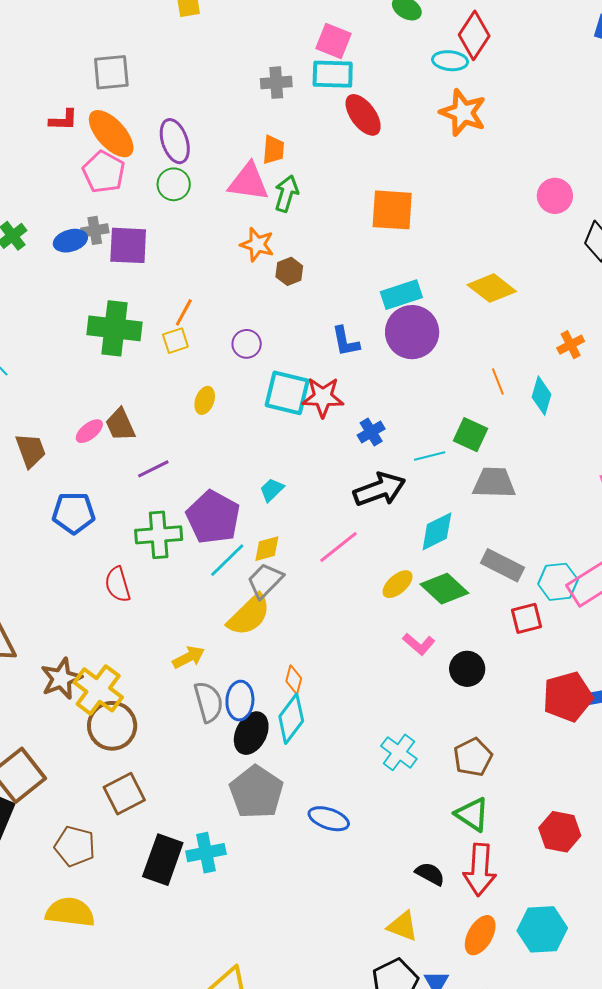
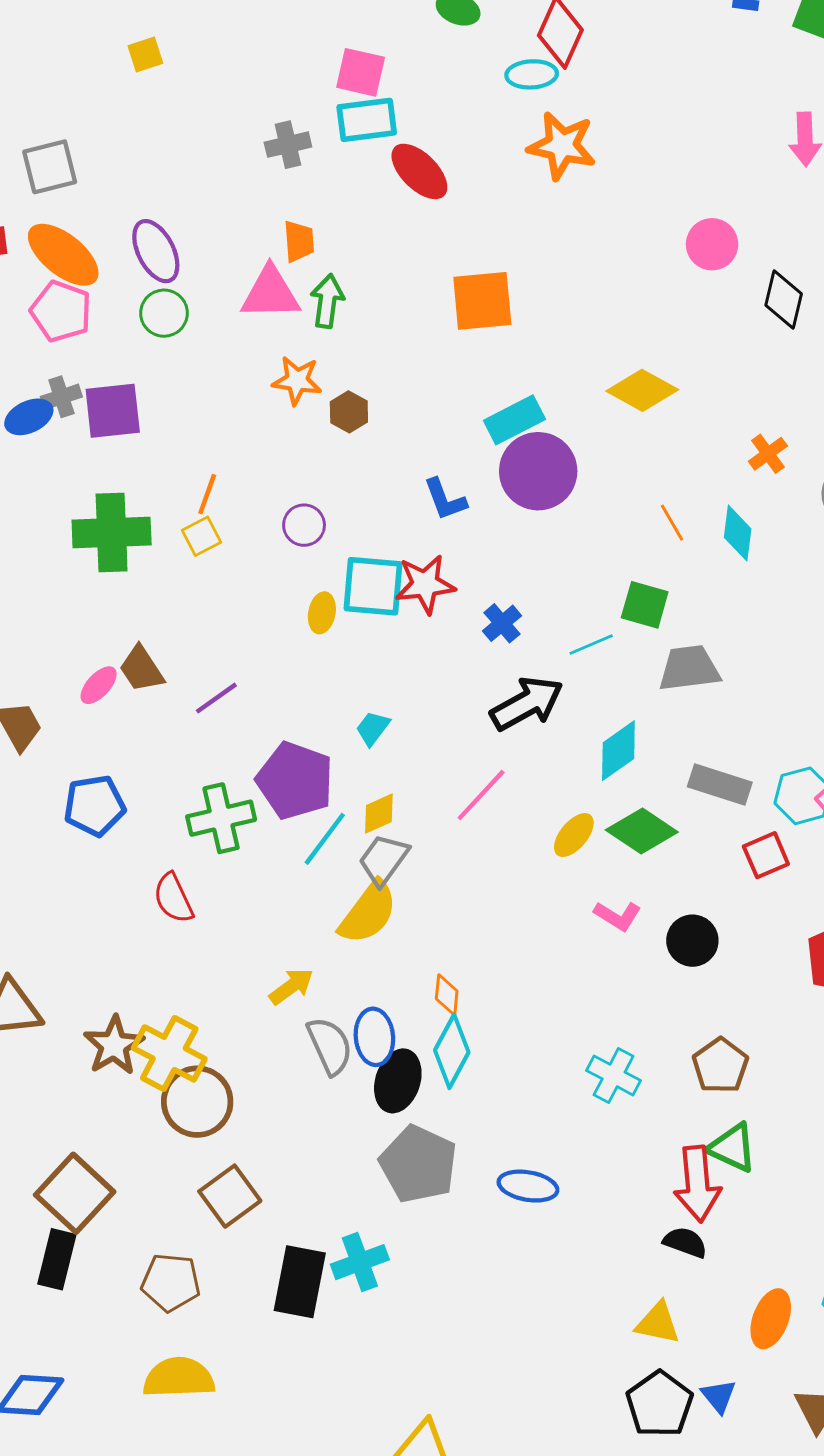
yellow ellipse: (205, 400) -> (322, 613), moved
purple line: (153, 469) -> (216, 698), moved
red arrow: (480, 870) -> (697, 1184), moved

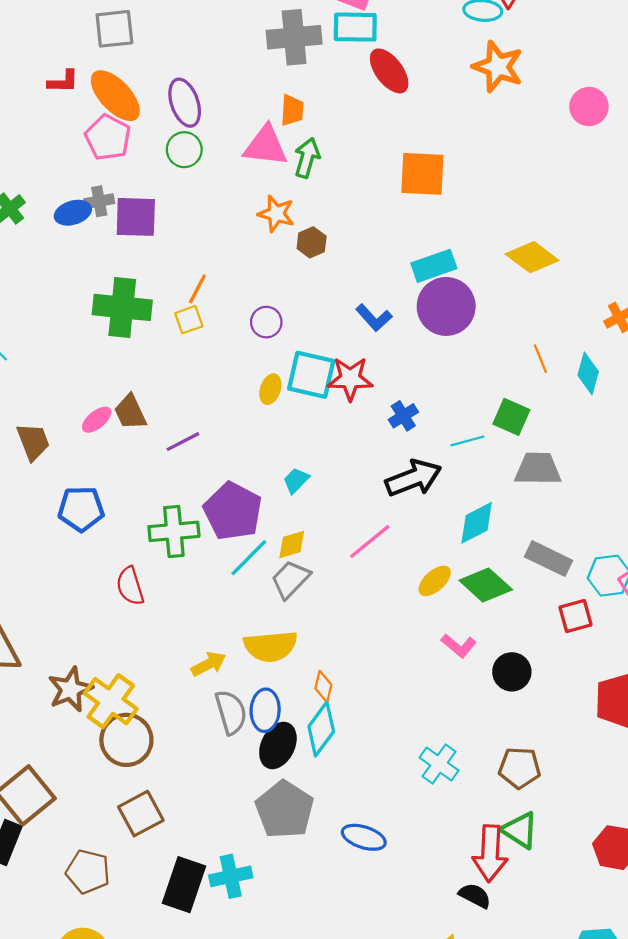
gray cross: (288, 145) -> (294, 37), size x1.6
pink circle: (712, 244) -> (589, 107), moved
blue L-shape: (445, 499) -> (374, 318), turned -30
yellow semicircle: (368, 912) -> (271, 646), moved, turned 40
brown pentagon: (720, 1066) -> (520, 768), turned 30

